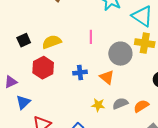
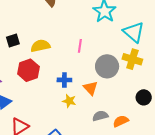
yellow star: (98, 105) -> (69, 101), moved

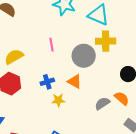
gray semicircle: (100, 116) -> (102, 103), moved
orange semicircle: (121, 121) -> (122, 98), moved, turned 84

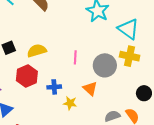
pink line: (52, 45) -> (75, 57), moved
blue cross: (47, 82) -> (54, 87), moved

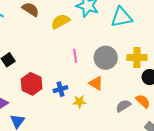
cyan triangle: (128, 29) -> (121, 17), turned -35
yellow semicircle: (37, 51) -> (60, 21), moved
yellow cross: (130, 56) -> (137, 58), moved

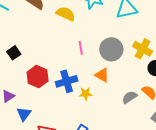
yellow semicircle: (60, 21) -> (66, 14), turned 54
yellow cross: (137, 58) -> (143, 49), turned 30
blue cross: (60, 89) -> (67, 81), size x1.5

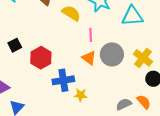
pink line: (81, 48) -> (91, 35), moved
orange triangle: (102, 75) -> (89, 58), moved
red hexagon: (38, 77) -> (41, 58), moved

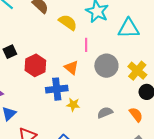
orange triangle: (89, 58) -> (71, 68), moved
gray semicircle: (124, 104) -> (105, 113), moved

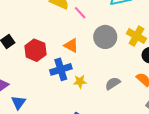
pink line: (86, 45) -> (80, 13), moved, turned -32

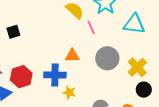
orange triangle: (71, 45) -> (72, 56), turned -49
red hexagon: (35, 50) -> (21, 77), moved

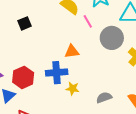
black square: (13, 32) -> (25, 23), moved
gray circle: (107, 58) -> (112, 38), moved

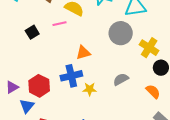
pink line: (88, 21) -> (60, 24), moved, turned -64
gray semicircle: (104, 98) -> (121, 79), moved

